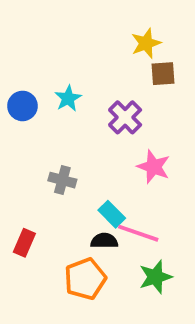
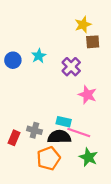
gray cross: (62, 180) -> (34, 130), moved
cyan rectangle: (112, 214) -> (64, 122), turned -32
black semicircle: (104, 241) -> (59, 137), size x1.5
green star: (155, 277) -> (88, 157), turned -30

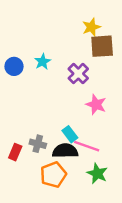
brown square: (93, 42) -> (102, 46), size x1.5
cyan rectangle: (64, 122) -> (70, 134), turned 40

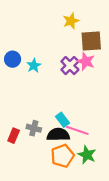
yellow star: (91, 27) -> (71, 21), moved
cyan star: (43, 62) -> (34, 66), moved
pink star: (96, 104) -> (86, 61), moved
orange pentagon: (53, 175) -> (62, 156), moved

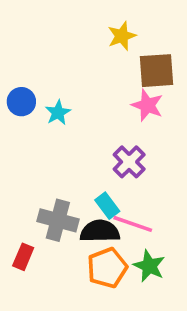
purple cross: (70, 66) -> (129, 162), moved
gray cross: (34, 128) -> (58, 220), size x1.5
red rectangle: (14, 136) -> (23, 257), moved

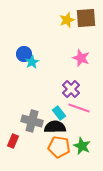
brown square: (156, 71) -> (86, 18), moved
blue circle: (21, 102) -> (24, 54), moved
pink line: (133, 224) -> (79, 108), moved
orange pentagon: (107, 268) -> (59, 147), turned 30

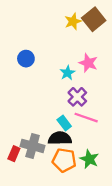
brown square: (86, 18) -> (94, 19), turned -35
cyan star: (32, 62) -> (67, 73), moved
gray cross: (32, 121) -> (33, 146), moved

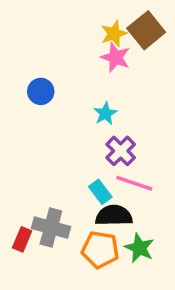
pink star: (88, 63) -> (116, 57), moved
black semicircle: (60, 138) -> (114, 216), moved

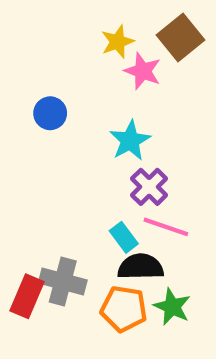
yellow star: (114, 34) -> (117, 42), moved
cyan star: (105, 114) -> (130, 141), size x1.4
red rectangle: (22, 239) -> (27, 296), size x1.4

